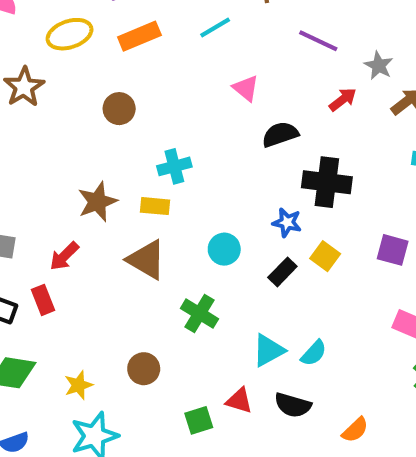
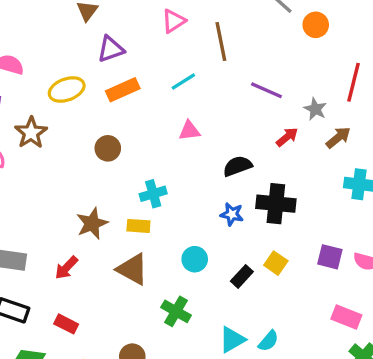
pink triangle: (246, 88) -> (189, 131), moved, turned -45
blue star: (287, 222) -> (232, 214), moved
red rectangle: (43, 300) -> (66, 324), moved, turned -40

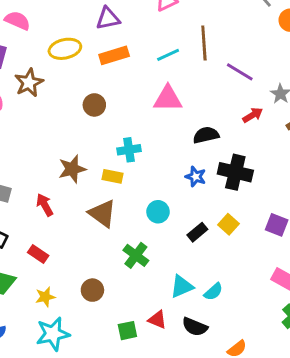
brown line: (221, 42) -> (204, 43), moved
pink triangle: (189, 131) -> (168, 99), size x1.5
red arrow: (66, 268) -> (45, 205), turned 100

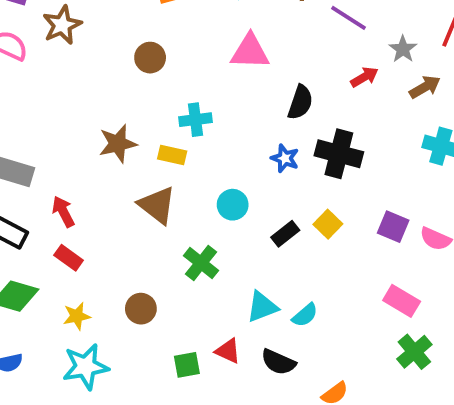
black semicircle: (206, 135) -> (300, 102), turned 120
red arrow: (45, 205) -> (63, 212), moved

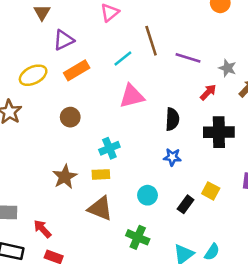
black cross: (339, 154) -> (219, 132), moved

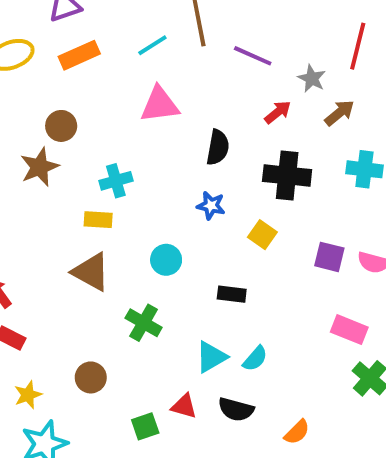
brown star: (65, 177) -> (39, 167), moved
yellow square: (211, 191) -> (262, 235), moved
black rectangle: (186, 204) -> (232, 294), moved, turned 54

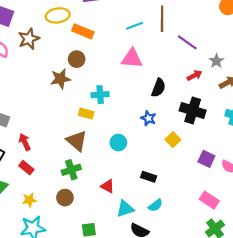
orange rectangle: (79, 55) -> (83, 31), moved, turned 35
black rectangle: (232, 294) -> (149, 177), moved
green cross: (144, 323) -> (71, 170), moved, turned 30
cyan triangle: (211, 357) -> (125, 209), moved
red triangle: (184, 406) -> (107, 186), moved

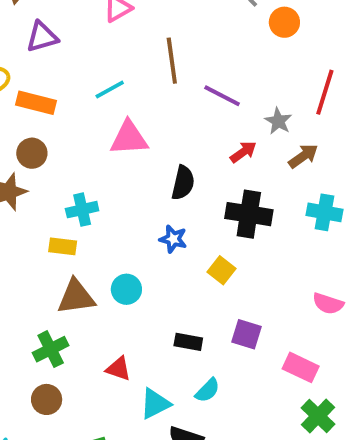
cyan line: (135, 26) -> (110, 89), moved
brown triangle: (77, 141) -> (76, 297), moved, turned -40
purple square: (206, 159) -> (246, 334), moved

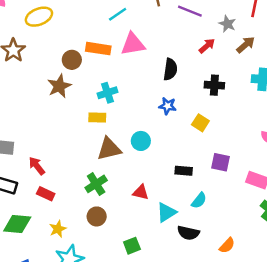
orange rectangle: (36, 103) -> (98, 49), moved
black cross: (249, 214) -> (214, 85), size x0.7

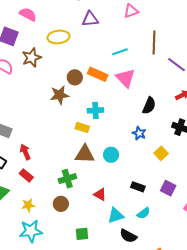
pink triangle: (133, 44) -> (125, 78), turned 40

